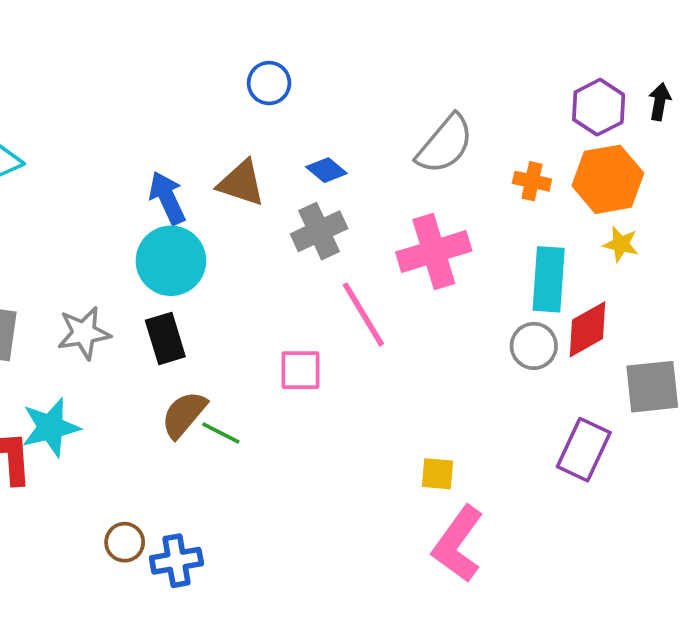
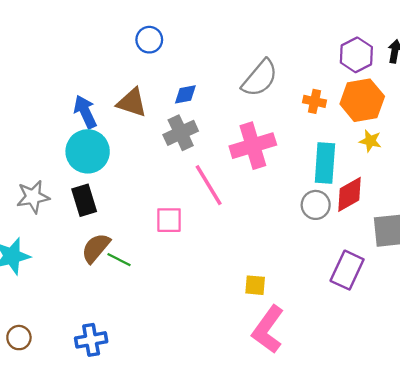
blue diamond: (326, 170) -> (185, 94), turned -50
brown circle: (125, 542) -> (19, 338), moved

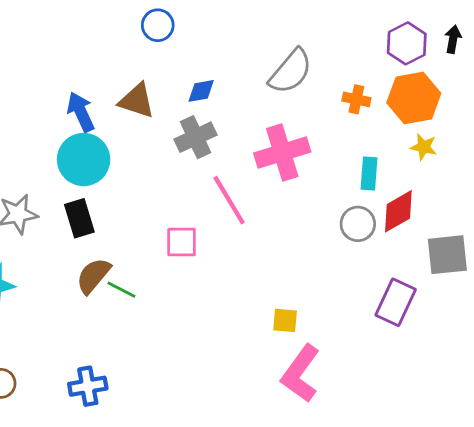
cyan rectangle: (325, 163) -> (369, 174), size x0.7

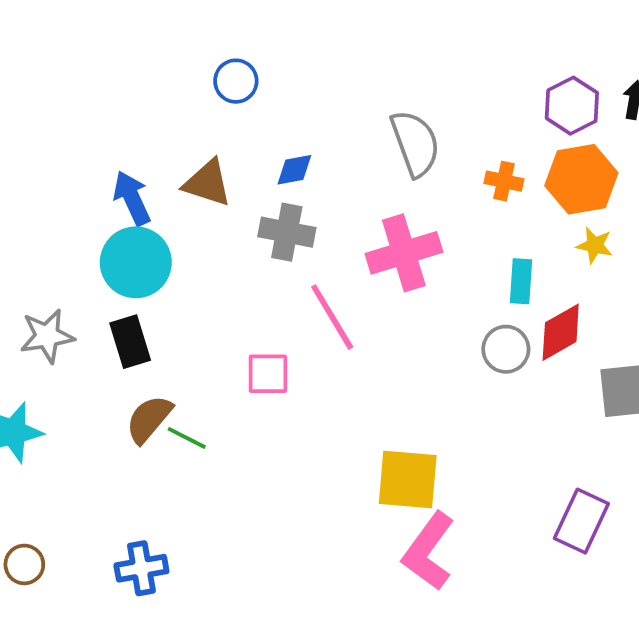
gray semicircle: (291, 71) -> (415, 143), turned -60
gray cross: (196, 137) -> (287, 232), turned 36
purple rectangle: (396, 302) -> (581, 521), moved
yellow square: (285, 320) -> (408, 479), size x1.8

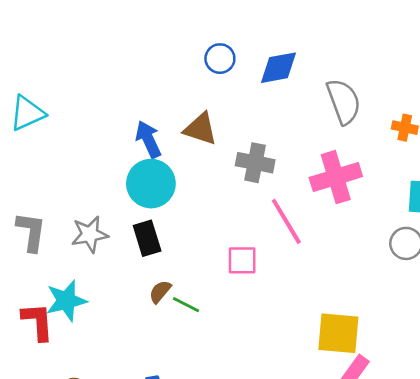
blue diamond: (294, 170) -> (279, 68), moved, size x1.5
brown semicircle: (149, 419) -> (160, 292), size x0.7

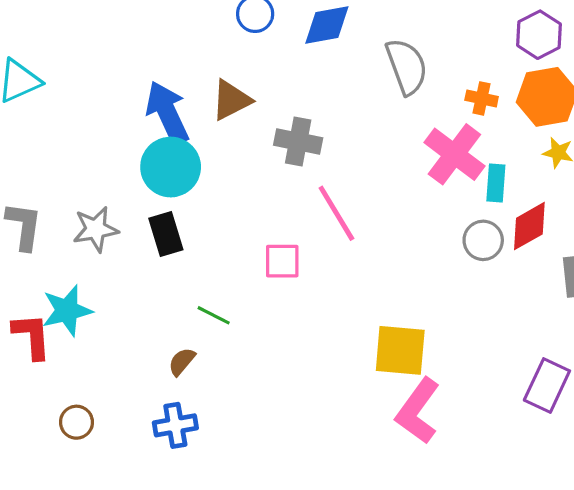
brown triangle: (200, 129) -> (231, 100), turned -45
blue arrow: (148, 139) -> (167, 113), size x1.4
pink cross: (336, 177) -> (454, 154), moved, turned -36
brown semicircle: (160, 292) -> (182, 362), moved

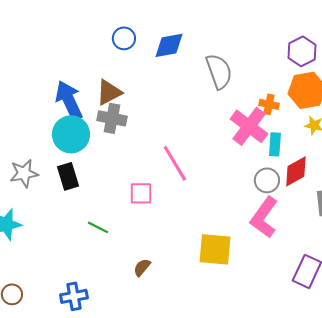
orange cross: (482, 98) -> (269, 104), moved
gray cross: (298, 141) -> (112, 118), moved
brown semicircle: (182, 362) -> (142, 267), moved
pink L-shape: (418, 411) -> (264, 217), moved

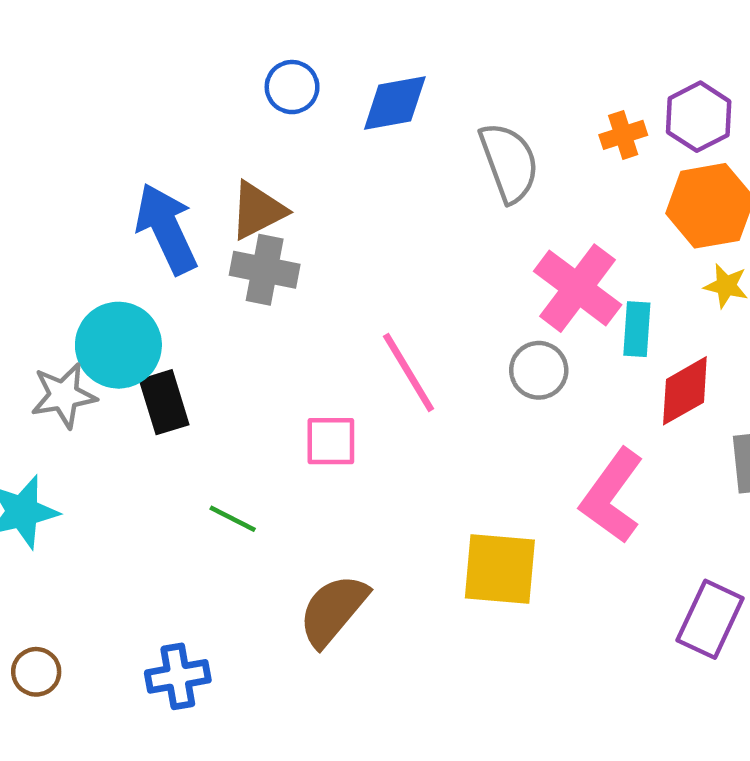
orange cross: (269, 104) -> (623, 135), moved, turned -30
cyan circle: (71, 134) -> (118, 345), moved
gray circle: (267, 180) -> (539, 370), moved
brown semicircle: (142, 267) -> (333, 610), size x1.8

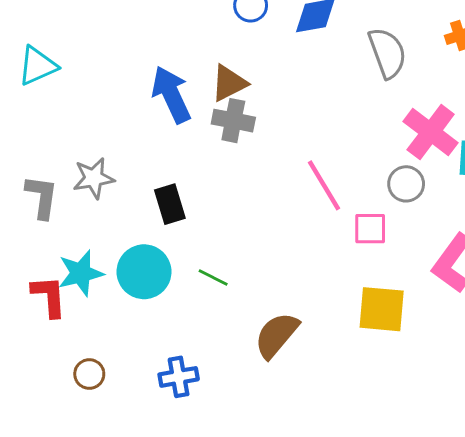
cyan circle: (118, 345) -> (144, 272), moved
gray star: (64, 395) -> (94, 178), moved
pink square: (331, 441) -> (370, 229), moved

